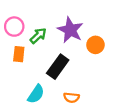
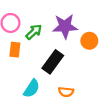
purple star: (70, 30) -> (65, 26), turned -30

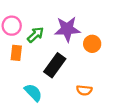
cyan semicircle: (32, 89) -> (33, 93), turned -78
orange semicircle: (66, 92) -> (84, 90), moved

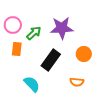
orange circle: (92, 44) -> (84, 54), moved

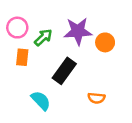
orange circle: (84, 54) -> (105, 42), moved

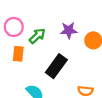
purple star: (78, 31) -> (69, 30), size x0.7

